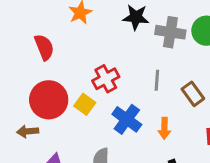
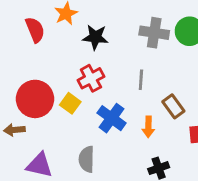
black star: (136, 17) -> (95, 37), moved
red semicircle: (44, 47) -> (35, 30), moved
brown rectangle: (193, 94) -> (173, 106), moved

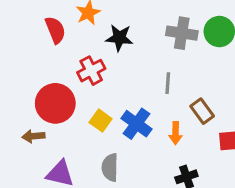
red cross: (91, 78) -> (91, 71), moved
yellow square: (70, 103) -> (101, 121), moved

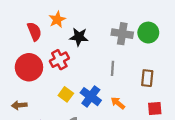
red circle: (55, 103) -> (29, 67), moved
brown rectangle: (202, 111) -> (147, 78), moved, turned 42
orange arrow: (176, 133) -> (118, 103), turned 128

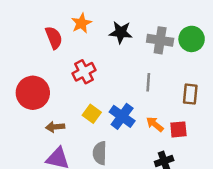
black star: (79, 37) -> (121, 32), moved
red circle: (29, 67) -> (33, 93), moved
brown arrow: (19, 105) -> (55, 127), moved
red square: (155, 108) -> (178, 129), moved

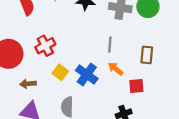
red cross: (84, 72) -> (45, 46), moved
orange arrow: (155, 124) -> (116, 69), moved

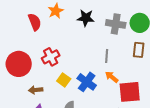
brown rectangle: (147, 55) -> (139, 50), moved
red square: (136, 86) -> (130, 92), size x1.6

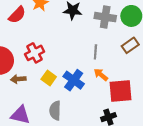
red semicircle: (35, 22) -> (17, 15), turned 66
brown rectangle: (139, 50) -> (130, 45), turned 49
brown arrow: (36, 90) -> (18, 79), moved

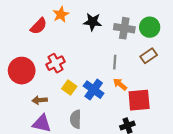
brown arrow: (18, 79) -> (40, 100), moved

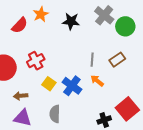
gray cross: (124, 28) -> (104, 15), moved, turned 30
brown rectangle: (149, 56) -> (117, 60), moved
red square: (139, 100) -> (127, 109), moved, turned -35

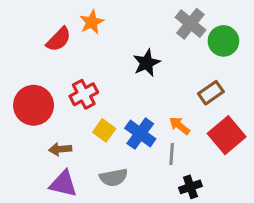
black star: (71, 21) -> (147, 63), moved, turned -30
gray line: (92, 60) -> (172, 154), moved
red square: (127, 109) -> (227, 135), moved
gray semicircle: (55, 114) -> (114, 177), turned -102

